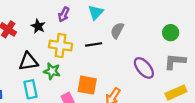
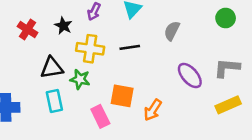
gray semicircle: (117, 31) -> (172, 31), moved
green circle: (171, 33) -> (226, 18), moved

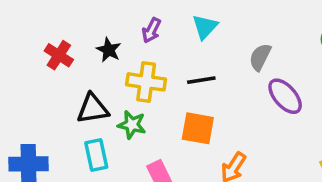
purple ellipse: (190, 75) -> (285, 96), moved
orange square: (122, 96) -> (198, 128), moved

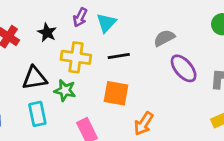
cyan triangle: (205, 27) -> (106, 23), moved
gray semicircle: (260, 57) -> (164, 38), turned 35

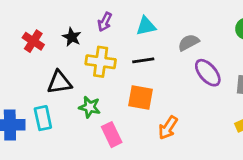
cyan triangle: (106, 23) -> (146, 26), moved, turned 35
green star: (65, 90) -> (90, 107), moved
cyan rectangle: (37, 114) -> (43, 118), moved

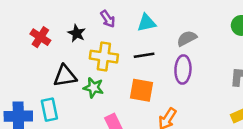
purple arrow: (105, 22) -> (108, 19), turned -60
purple ellipse: (208, 73) -> (183, 70), moved, turned 44
green star: (90, 107) -> (93, 88), moved

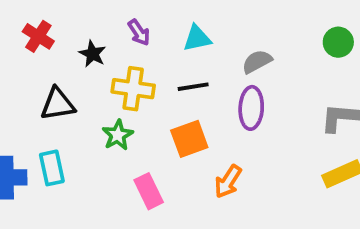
red cross: (40, 37) -> (38, 36), moved
black triangle: (65, 76) -> (58, 104), moved
green star: (93, 88) -> (118, 135), turned 30
orange square: (141, 90) -> (189, 139), turned -30

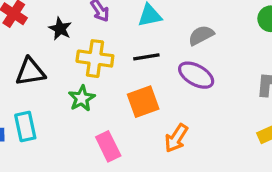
purple ellipse: (251, 108) -> (196, 75), turned -64

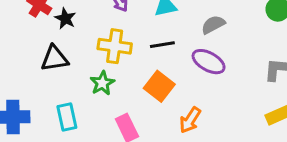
black star: (60, 29) -> (65, 18), moved
orange square: (143, 102) -> (159, 86), turned -32
cyan rectangle: (25, 127) -> (67, 117), moved

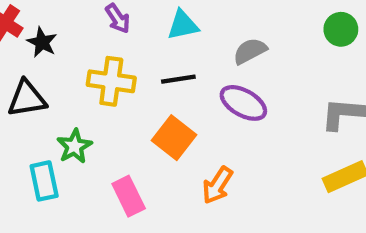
green star: (102, 83) -> (74, 146), moved

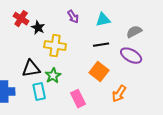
yellow cross: (111, 81) -> (55, 46), moved
black triangle: (27, 99) -> (31, 69), moved

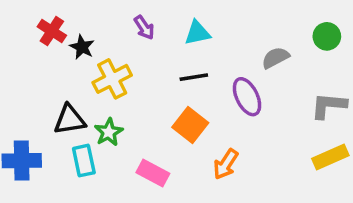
gray semicircle: (134, 32) -> (275, 58), moved
yellow cross: (55, 46) -> (112, 79), turned -35
purple ellipse: (131, 56) -> (247, 97), turned 35
pink rectangle: (78, 99) -> (153, 173), turned -36

